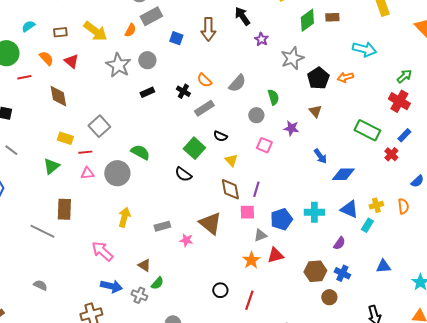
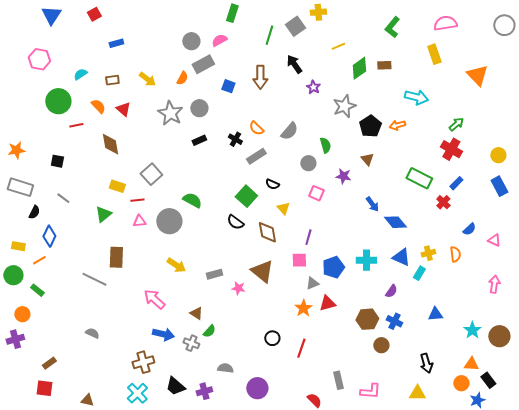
yellow arrow: (95, 31) -> (147, 79), size x0.7
blue diamond: (343, 174) -> (395, 222), turned 50
brown diamond: (230, 189) -> (267, 232), moved
yellow arrow: (124, 217) -> (176, 265), turned 108

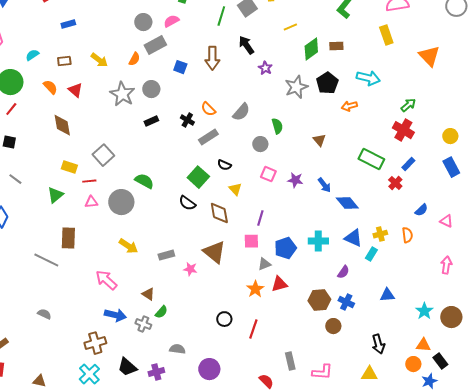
red line: (76, 125) -> (11, 109), moved, turned -40
black pentagon: (370, 126) -> (327, 83), moved
purple star: (343, 176) -> (295, 180), moved

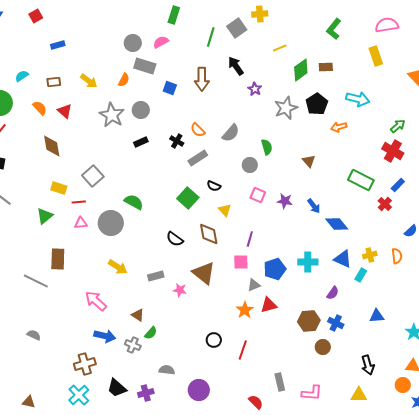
gray rectangle: (155, 45) -> (145, 66), turned 45
black semicircle: (187, 203) -> (175, 239), moved

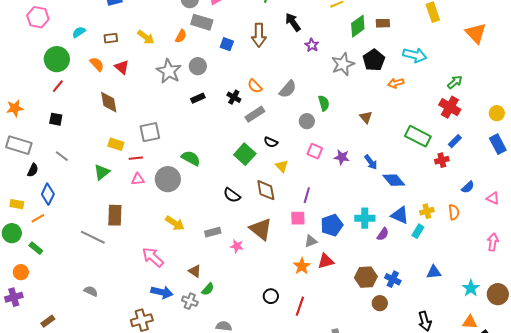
gray square: (93, 176) -> (150, 132), turned 30
red cross: (385, 204) -> (442, 160), turned 32
purple semicircle: (333, 293) -> (383, 234), moved

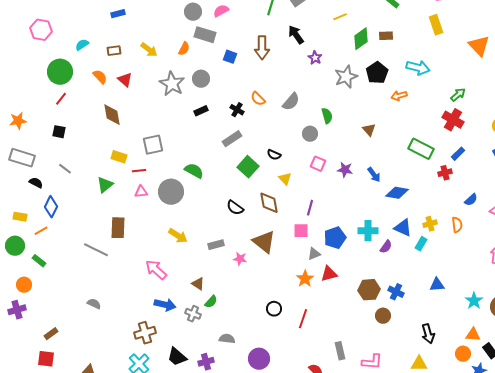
gray rectangle: (255, 114) -> (232, 139), moved
black semicircle: (33, 170) -> (36, 183), turned -88
blue diamond: (394, 180) -> (397, 193), turned -40

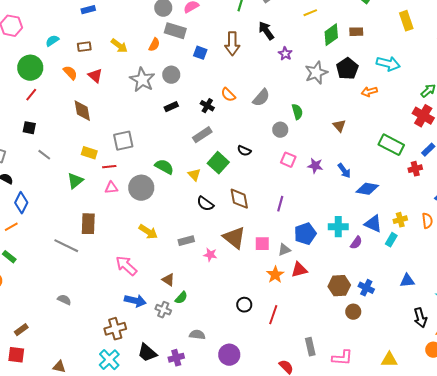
gray line: (65, 169) -> (44, 155), moved
yellow triangle: (285, 179) -> (194, 175), moved
pink square: (301, 231) -> (262, 244), moved
black arrow: (428, 334) -> (420, 318), moved

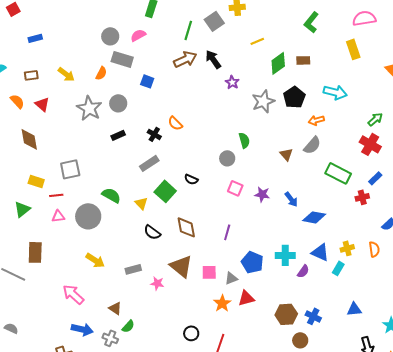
brown arrow: (232, 44) -> (185, 59), moved, turned -115
gray semicircle: (261, 98) -> (312, 145), moved
blue pentagon: (305, 234) -> (252, 262), turned -30

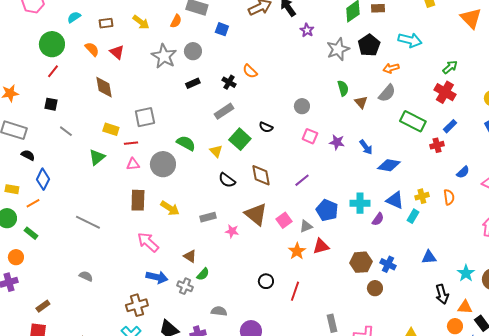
green semicircle: (244, 140) -> (343, 88), moved
purple line: (227, 232) -> (302, 180), turned 35
brown rectangle: (35, 252) -> (138, 200), moved
pink square: (209, 272) -> (284, 220), turned -35

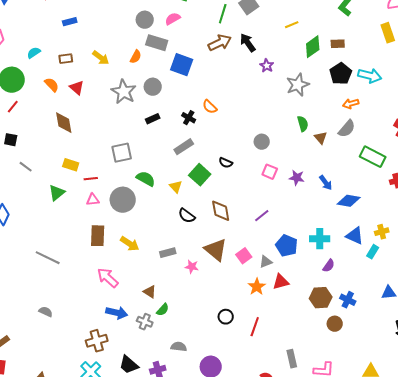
blue square: (222, 29) -> (182, 65), size x1.6
black pentagon: (369, 45) -> (341, 74), moved
gray square: (145, 117) -> (122, 153), moved
purple semicircle: (378, 219) -> (329, 266), moved

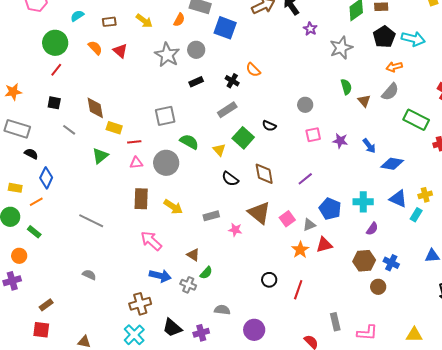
brown diamond: (64, 123) -> (95, 108), moved
pink square: (270, 172) -> (313, 135), turned -35

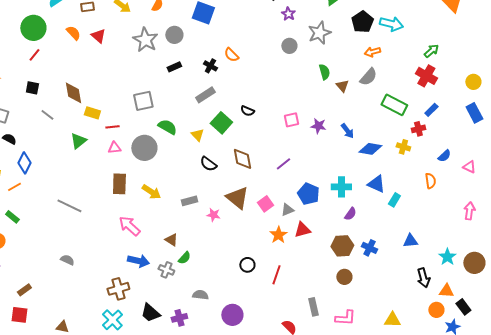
gray circle: (305, 105) -> (289, 46), moved
yellow cross: (425, 195) -> (403, 147), moved, turned 32
brown circle: (378, 287) -> (344, 277), moved

